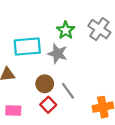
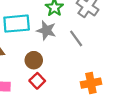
gray line: (68, 91) -> (76, 38), moved

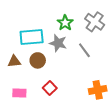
brown circle: (34, 60) -> (38, 60), moved

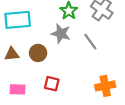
cyan rectangle: (32, 37) -> (18, 20), moved
red square: (50, 88) -> (52, 84), turned -32

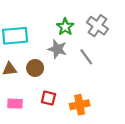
orange cross: (105, 86) -> (80, 105), moved

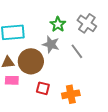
brown circle: (35, 68) -> (31, 61), size x1.6
pink rectangle: (15, 104) -> (12, 80), moved

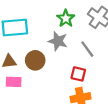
brown circle: (31, 61) -> (35, 60), size x0.7
red square: (43, 88) -> (78, 74), moved

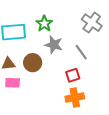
green star: (66, 18) -> (44, 24), moved
red square: (78, 74) -> (73, 75), turned -32

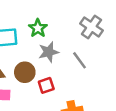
gray star: (54, 45) -> (49, 52), turned -30
red square: (73, 75) -> (46, 85), moved

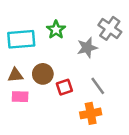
gray star: (49, 52) -> (87, 48), moved
gray line: (80, 60) -> (98, 86), moved

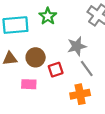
gray star: (87, 48) -> (77, 46), moved
pink rectangle: (20, 97) -> (29, 84), moved

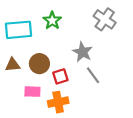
gray star: (77, 46) -> (83, 52), turned -30
orange cross: (80, 94) -> (58, 102), moved

